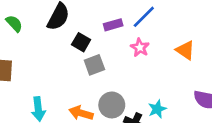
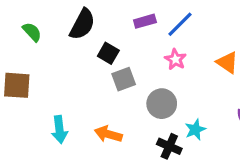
purple rectangle: (113, 25) -> (145, 21), moved
gray circle: (112, 105) -> (162, 104), moved

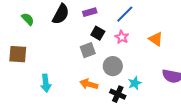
purple rectangle: (145, 21) -> (90, 12), moved
black square: (108, 53) -> (98, 33), moved
orange arrow: (108, 134) -> (89, 84), moved

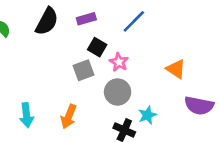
pink star: (122, 37) -> (119, 62), moved
orange triangle: (156, 39) -> (176, 69), moved
orange arrow: (89, 84) -> (69, 116), moved, turned -84

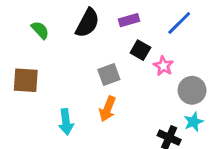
gray square: (84, 70) -> (109, 75), moved
gray circle: (118, 92) -> (192, 90), moved
orange arrow: (69, 116) -> (107, 109), moved

